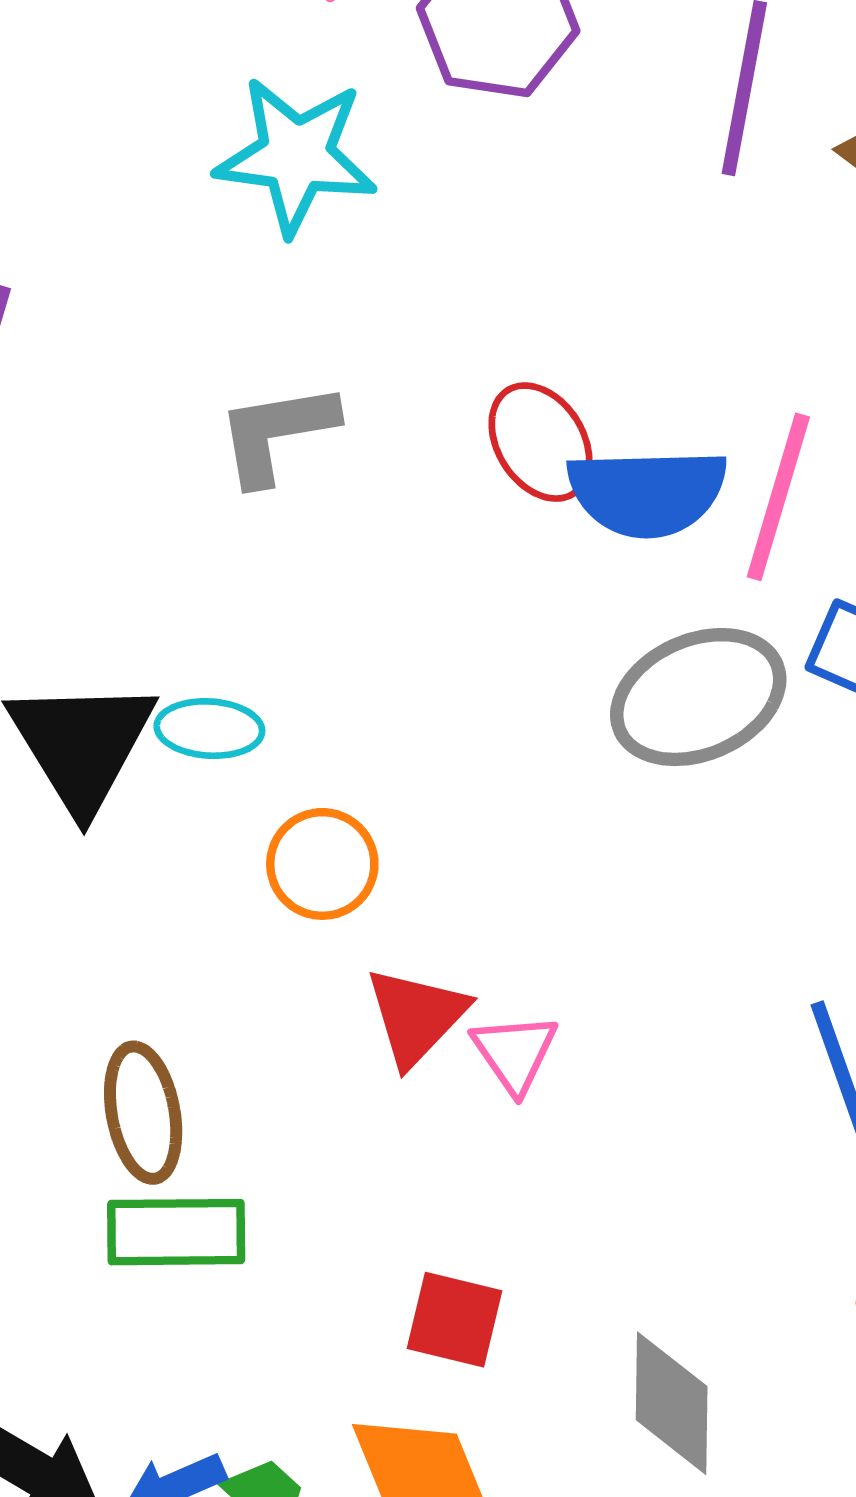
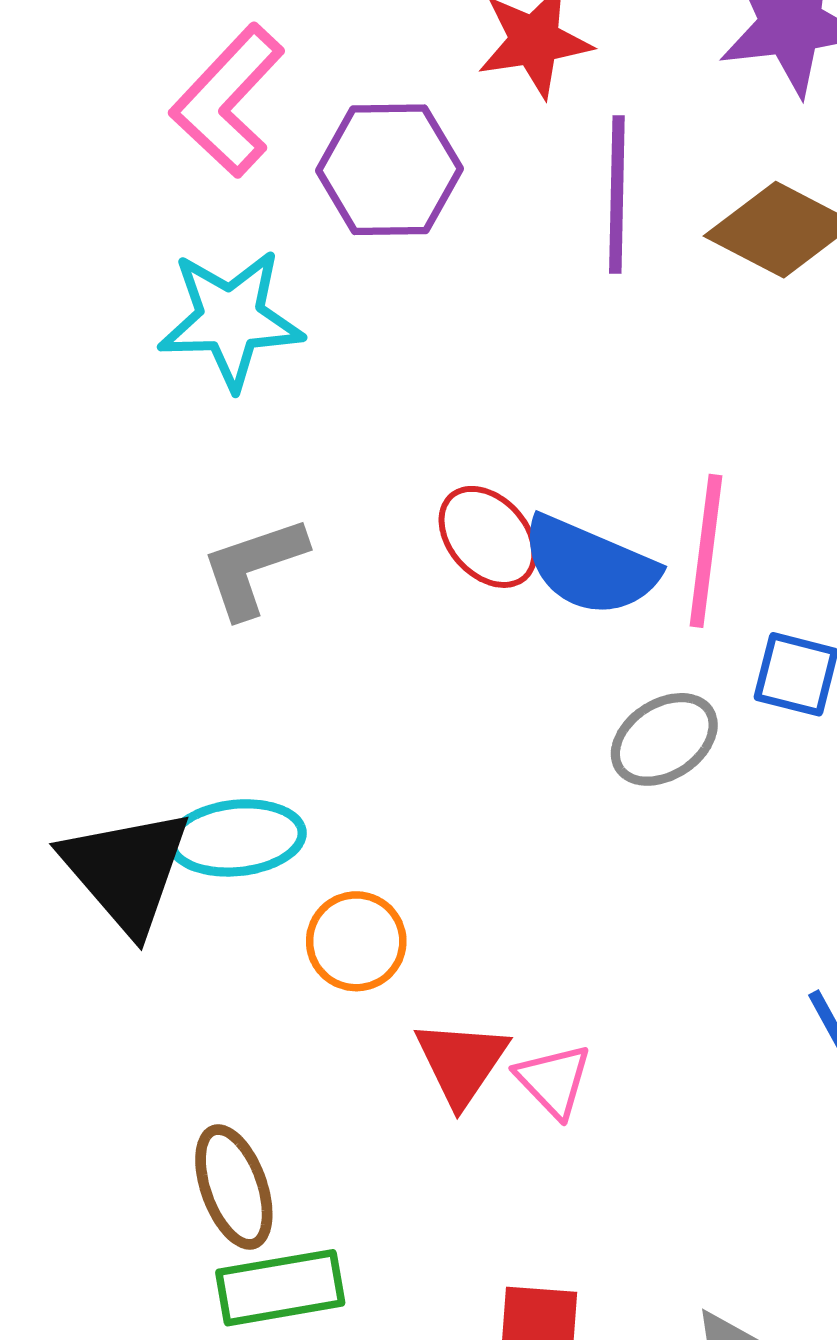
blue semicircle: (647, 492) -> (590, 566), turned 34
gray ellipse: (698, 697) -> (664, 739), size x0.7
cyan ellipse: (209, 729) -> (237, 838), size x1.4

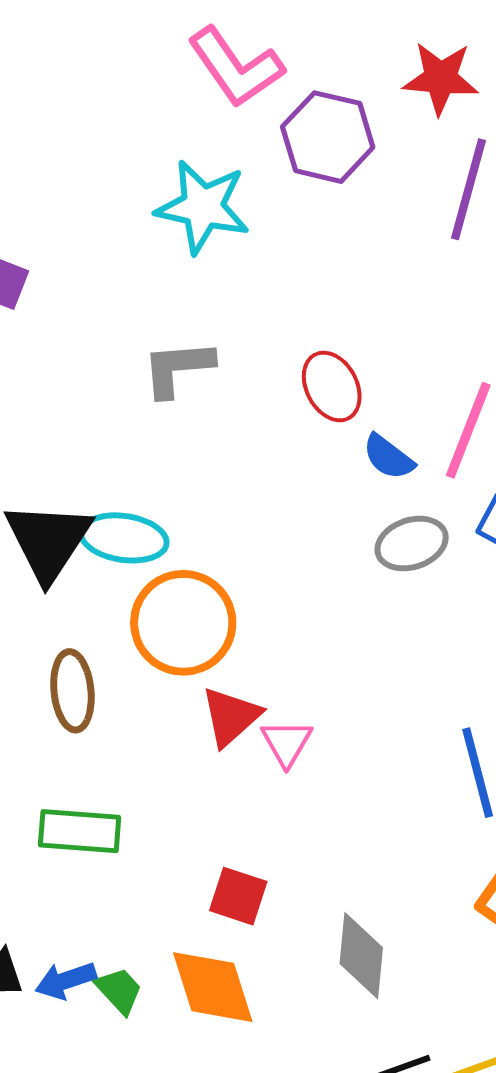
pink L-shape: (228, 101) -> (236, 67), turned -92
blue semicircle: (590, 566) -> (388, 457), moved, size x0.6
orange circle: (356, 941) -> (183, 623), size x1.6
brown ellipse: (234, 1187) -> (72, 691), moved

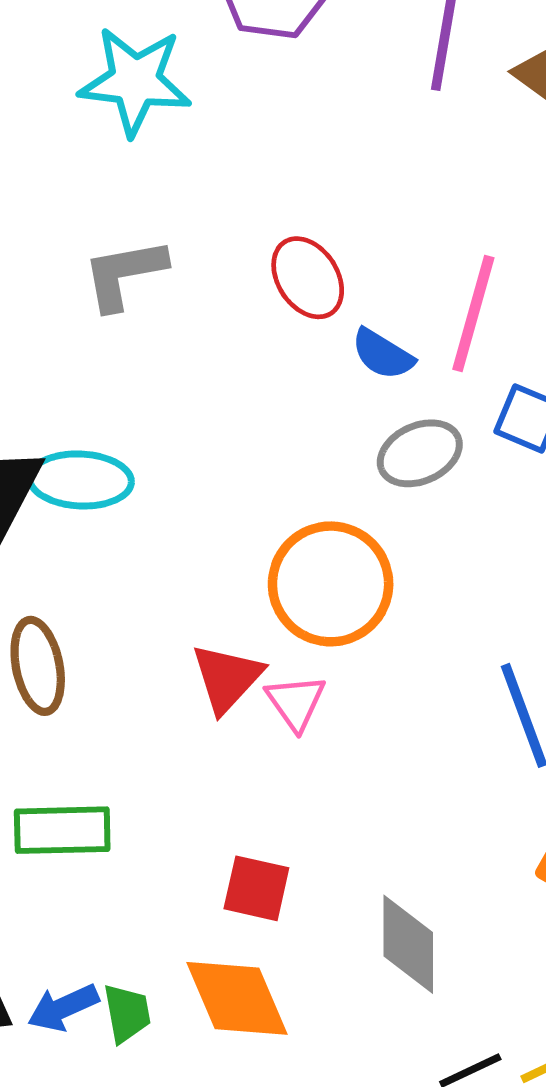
orange circle: (183, 623) -> (331, 584), moved
green trapezoid: (119, 990) -> (127, 1013), turned 38

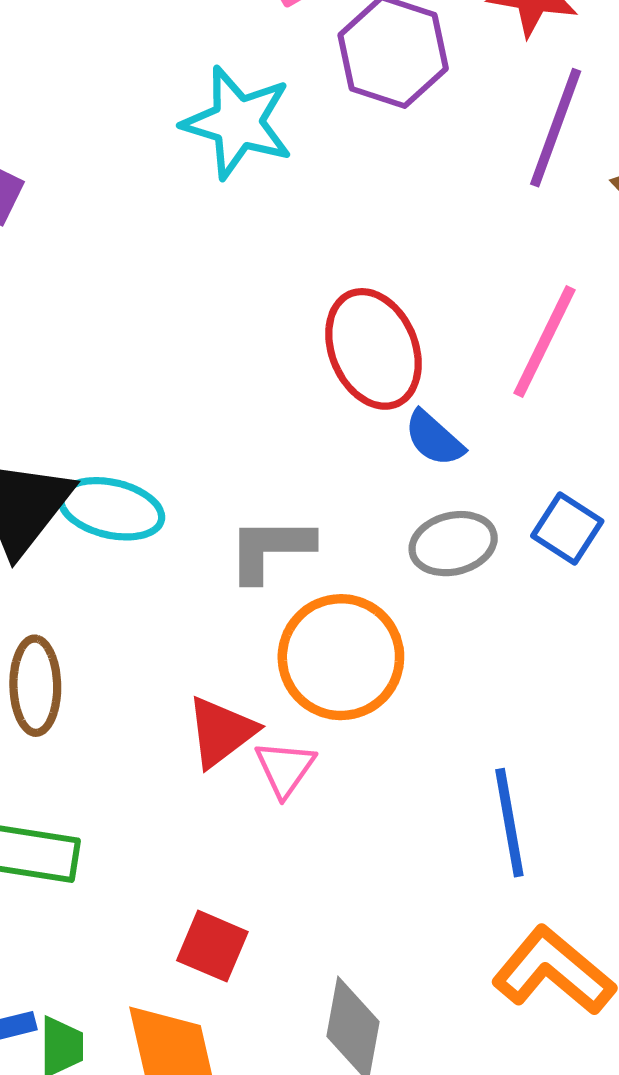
gray L-shape: (124, 274) -> (270, 549), moved
red ellipse: (308, 278) -> (373, 349), size x1.4
pink line: (473, 314) -> (545, 341), moved

